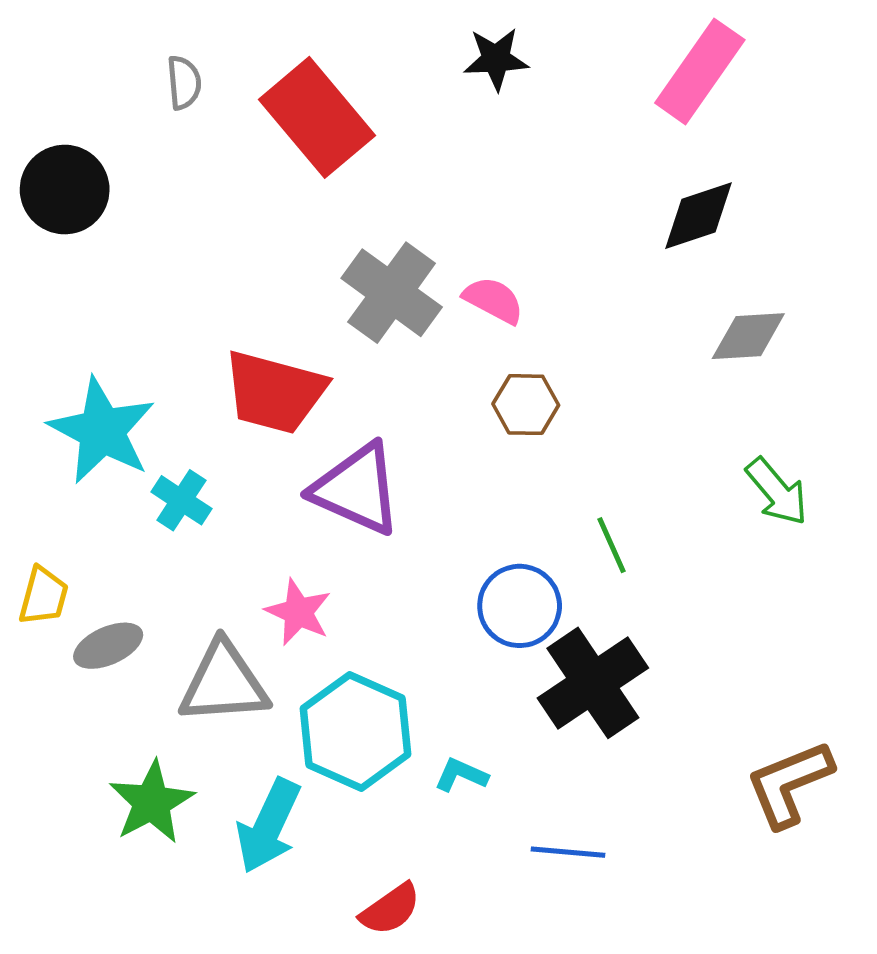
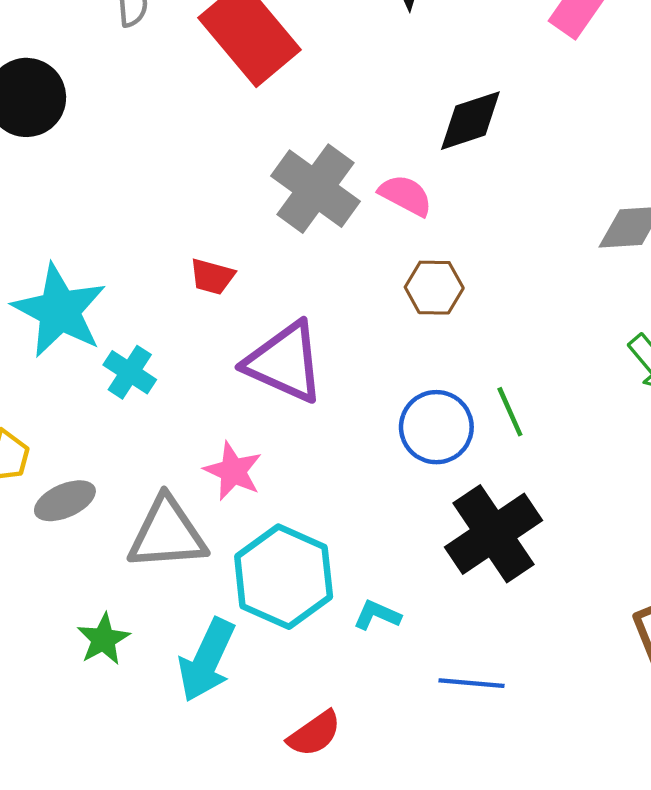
black diamond: (699, 216) -> (470, 121), moved
red trapezoid: (275, 392) -> (212, 277), size x0.5
blue circle: (520, 606) -> (436, 427), moved
green star: (152, 802) -> (103, 639), size x0.7

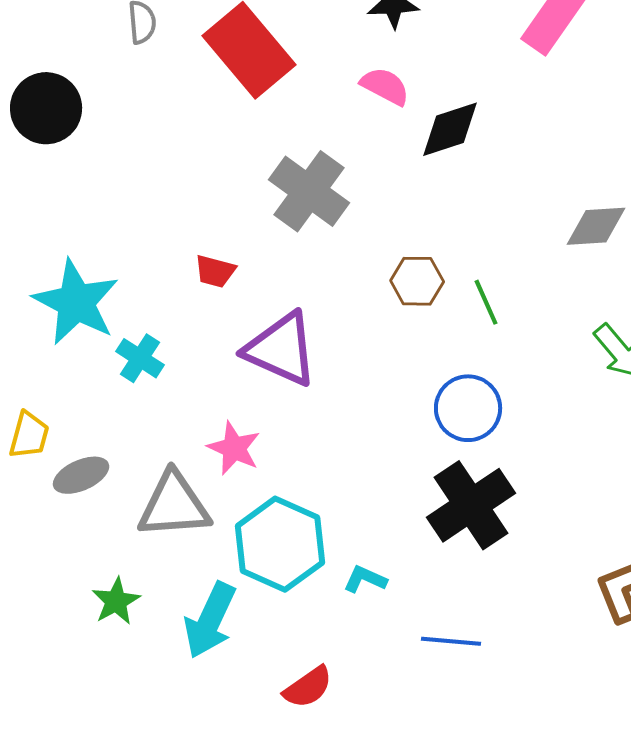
pink semicircle: (406, 195) -> (385, 86), moved
green line: (510, 412) -> (486, 302), moved
blue circle: (436, 427) -> (468, 408), moved

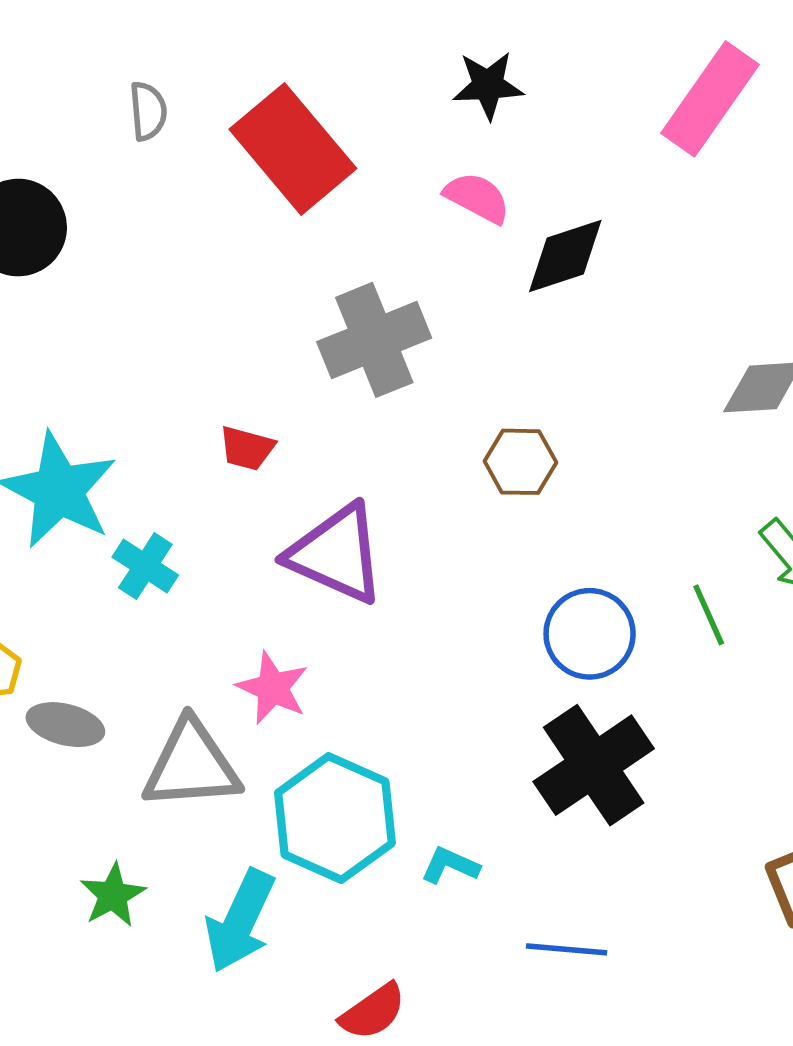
gray cross: (309, 191) -> (374, 340), turned 32
green line: (486, 302) -> (709, 615), moved
gray ellipse: (81, 475) -> (65, 725), turned 38

